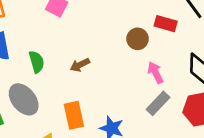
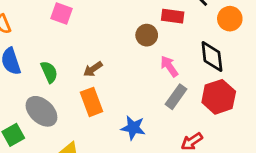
orange rectangle: (74, 115) -> (91, 102), moved

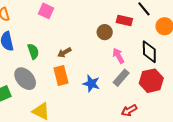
blue star: (133, 128) -> (91, 84), moved

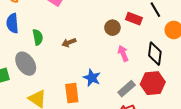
orange rectangle: (61, 76) -> (72, 93), moved
gray rectangle: (121, 78) -> (127, 89), moved

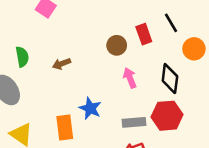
red rectangle: (134, 19) -> (144, 34), turned 49
gray rectangle: (127, 89) -> (134, 122), turned 36

